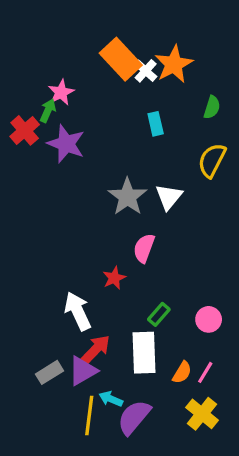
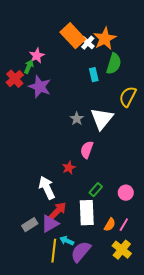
green semicircle: (212, 107) -> (114, 64), moved, size x1.5
gray star: (127, 197) -> (77, 119), size x0.6
white triangle: (169, 197) -> (102, 119), size x1.4

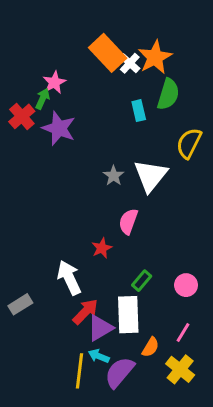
purple triangle: (50, 224) -> (100, 328), moved
gray rectangle: (30, 225) -> (20, 304), moved
orange semicircle: (110, 225) -> (151, 347), moved

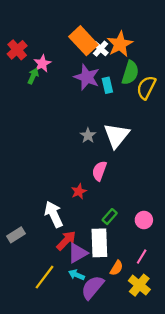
red cross: (22, 116) -> (17, 50), moved
purple star: (59, 128) -> (87, 77), moved
yellow semicircle: (189, 143) -> (146, 88), moved
yellow line: (80, 371) -> (45, 277), moved, turned 30

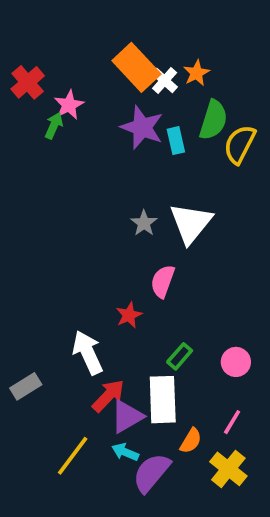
orange star: (120, 44) -> (196, 73), size x0.6

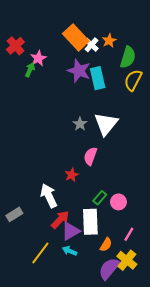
green semicircle: (213, 120) -> (128, 57), moved
cyan rectangle: (176, 141) -> (98, 78), size x1.5
pink circle: (236, 362) -> (118, 202), moved
purple semicircle: (151, 473) -> (109, 269), moved

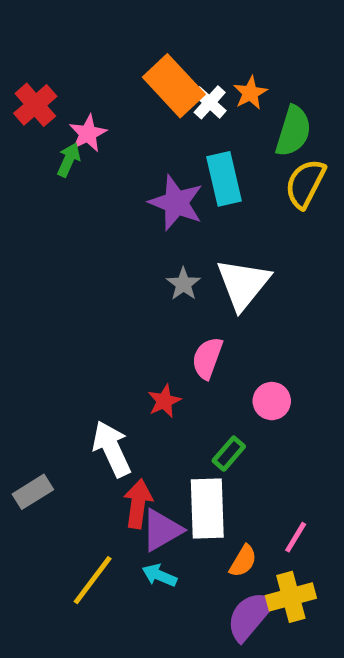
purple star: (79, 71) -> (176, 203), moved
pink circle: (118, 202) -> (272, 401), moved
red arrow: (60, 220) -> (138, 504), turned -36
yellow cross: (127, 260) -> (291, 597), turned 36

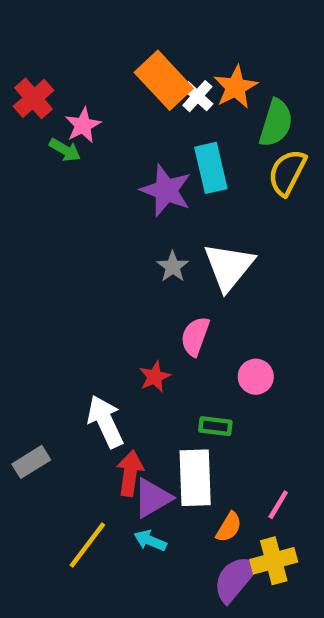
orange star: (250, 93) -> (236, 87), size x1.4
green arrow: (69, 160) -> (65, 150), turned 96
green rectangle: (229, 454) -> (215, 426), turned 56

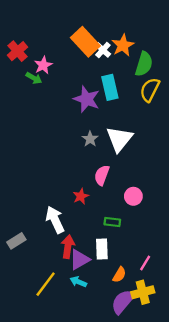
white rectangle: (195, 478) -> (102, 249), size x0.7

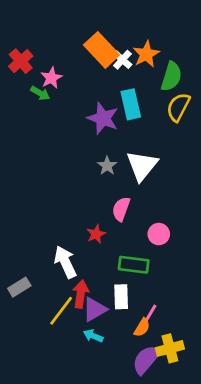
green rectangle: (112, 222) -> (134, 265), size x1.5
pink line: (145, 263) -> (150, 314), moved
yellow line: (46, 284) -> (61, 311), moved

